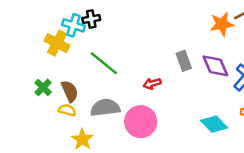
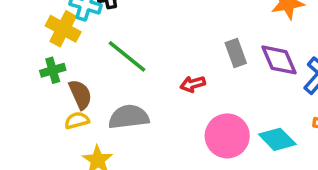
green cross: (43, 87) -> (53, 70), moved, turned 30
yellow semicircle: (67, 110) -> (77, 120), turned -30
pink circle: (141, 122) -> (227, 136), moved

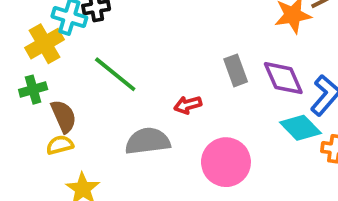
yellow cross: (63, 29) -> (45, 44), turned 32
gray semicircle: (129, 117) -> (148, 141), moved
cyan diamond: (277, 139) -> (300, 128), moved

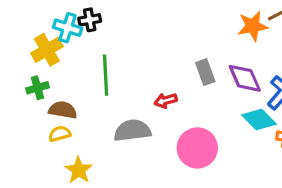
green line: (115, 74) -> (106, 75), turned 48
brown semicircle: (64, 116) -> (63, 110), turned -56

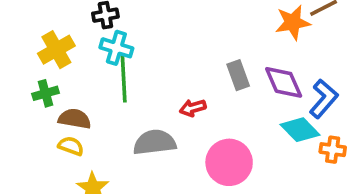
cyan cross: (68, 28) -> (116, 48), moved
yellow semicircle: (60, 134) -> (71, 146), turned 35

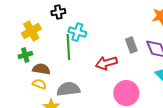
cyan cross: (116, 48) -> (77, 32), moved
red arrow: (193, 108) -> (106, 63), size x1.5
gray semicircle: (155, 142) -> (68, 89), moved

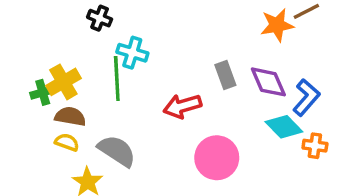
black cross: (58, 12) -> (100, 18), turned 32
yellow cross: (31, 31) -> (63, 82), moved
gray semicircle: (68, 89) -> (117, 151), turned 40

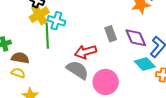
yellow cross: (63, 82) -> (39, 15), moved
gray semicircle: (117, 151) -> (77, 70), moved

